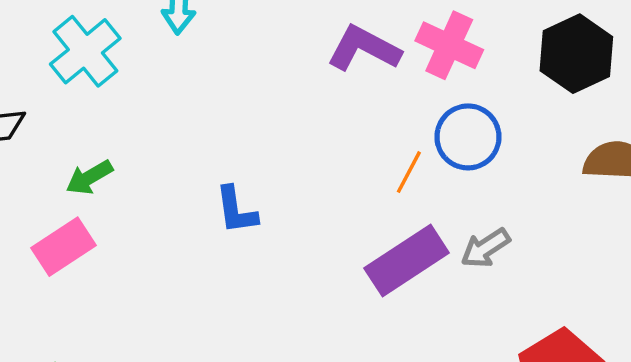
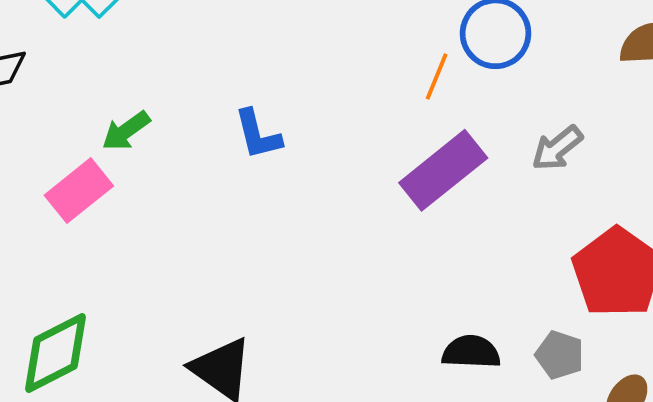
green arrow: (89, 177) -> (126, 131), moved
gray arrow: (485, 248) -> (557, 148), moved

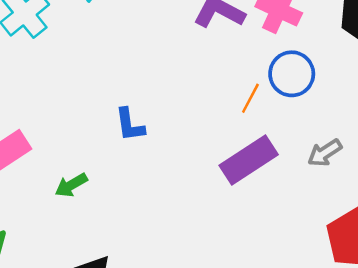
green arrow: (126, 131) -> (71, 185), moved

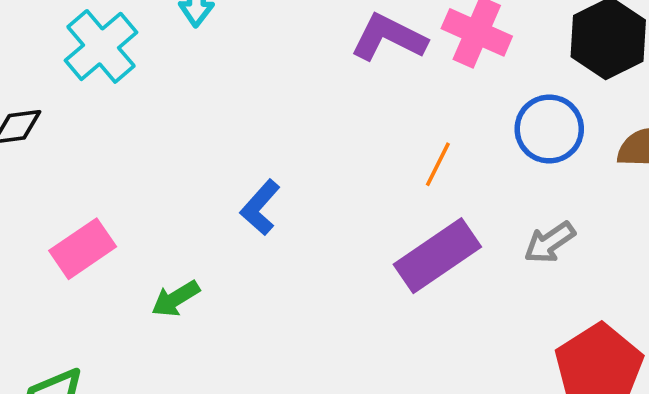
blue circle: (292, 74) -> (549, 129), moved
blue L-shape: (130, 125) -> (260, 207), turned 51

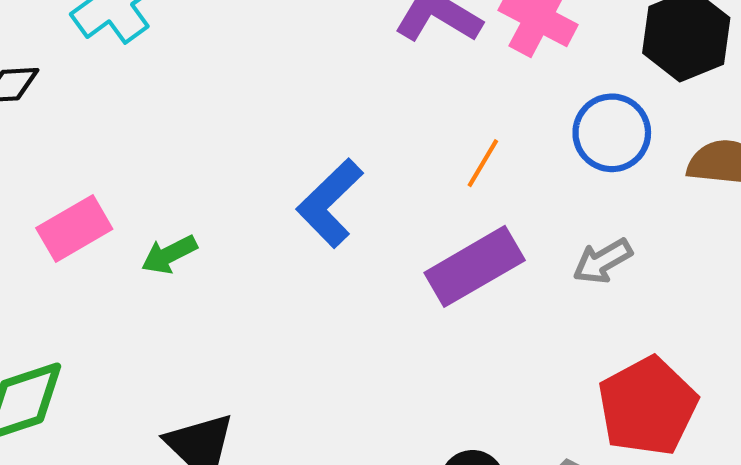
blue L-shape: (260, 207) -> (330, 203), moved, size x1.4
green arrow: (176, 299) -> (169, 255), moved

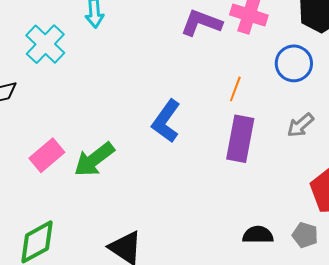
green arrow: (169, 255) -> (94, 159), size x1.6
purple rectangle: (475, 266) -> (240, 139), turned -39

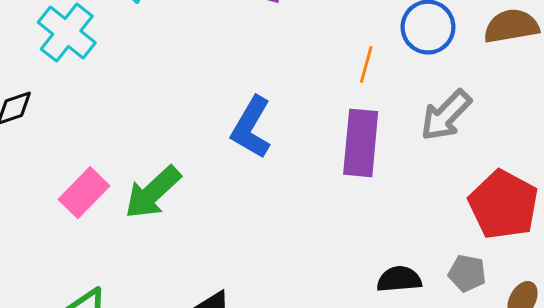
orange line: (235, 89) -> (366, 64), moved
gray arrow: (301, 125) -> (446, 115), size x1.4

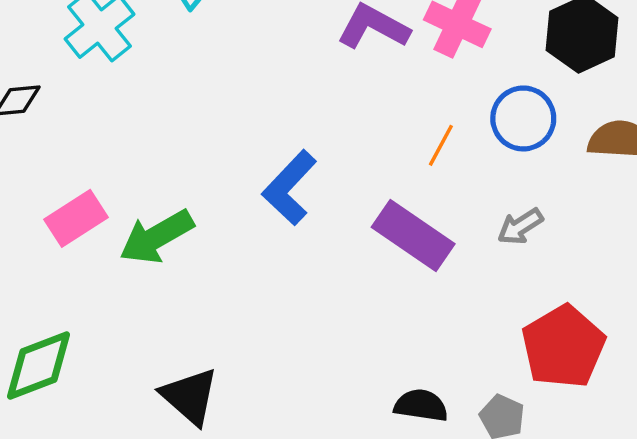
gray arrow: (446, 115) -> (520, 226), size x0.7
purple rectangle: (361, 143) -> (413, 236), turned -74

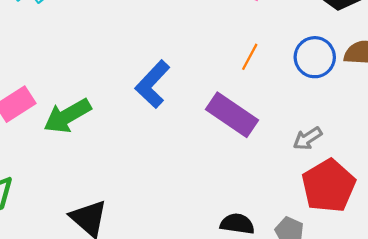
blue circle: (523, 118) -> (315, 57), moved
gray arrow: (520, 226) -> (308, 138), moved

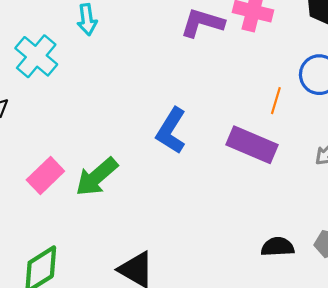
orange line: (250, 57) -> (276, 101), moved

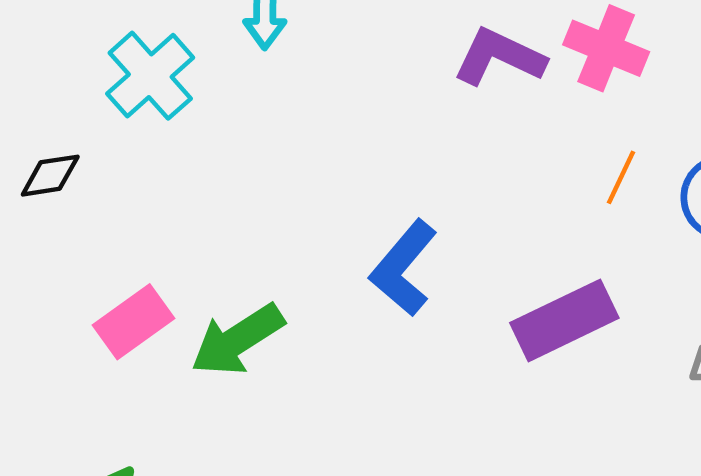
orange line: (276, 101) -> (621, 177), moved
purple rectangle: (252, 145) -> (564, 320), turned -57

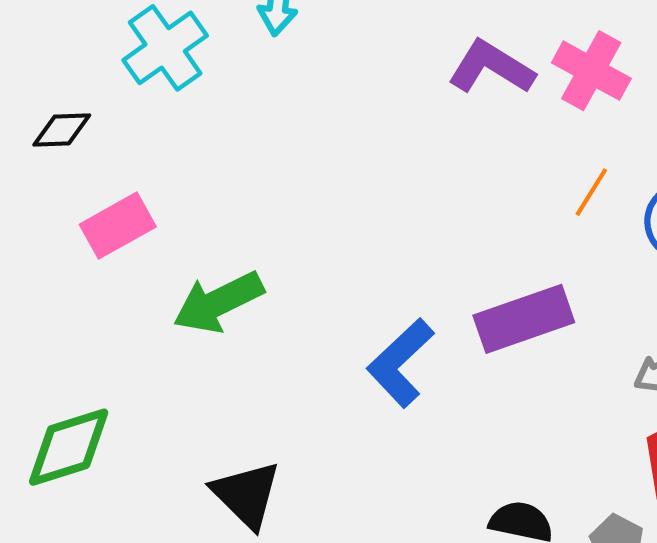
blue L-shape: (403, 268) -> (401, 363), moved
pink rectangle: (133, 322) -> (118, 226), moved

